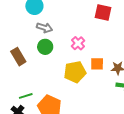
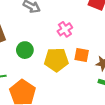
green circle: (45, 47) -> (25, 50), moved

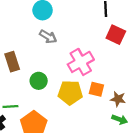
pink cross: (65, 29) -> (81, 62), size x1.6

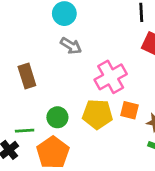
green circle: (39, 81) -> (57, 117), moved

